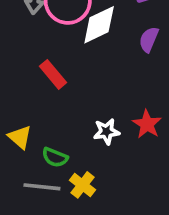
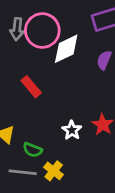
white star: (106, 132) -> (72, 130), turned -30

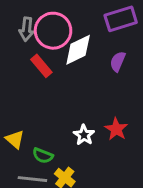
red rectangle: (31, 87) -> (41, 66), moved

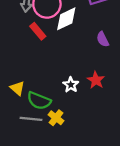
purple semicircle: (118, 61) -> (103, 39), moved, turned -49
green semicircle: (43, 156) -> (39, 101), size x1.5

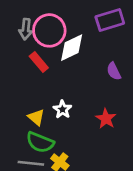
white star: (71, 85) -> (62, 109), moved
yellow triangle: (17, 88) -> (36, 117), moved

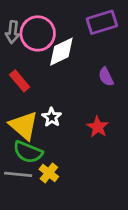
red rectangle: (39, 62) -> (20, 81), moved
yellow triangle: (36, 117) -> (24, 126), size x1.6

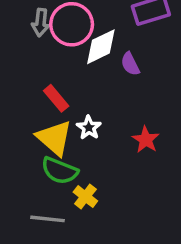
purple semicircle: (106, 77) -> (130, 64), moved
red rectangle: (20, 81) -> (56, 98), moved
gray line: (18, 174) -> (48, 219), moved

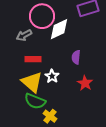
gray arrow: (41, 23) -> (24, 35), moved, turned 56
purple semicircle: (130, 64) -> (76, 57), moved, turned 32
red rectangle: (56, 98) -> (33, 59), turned -49

